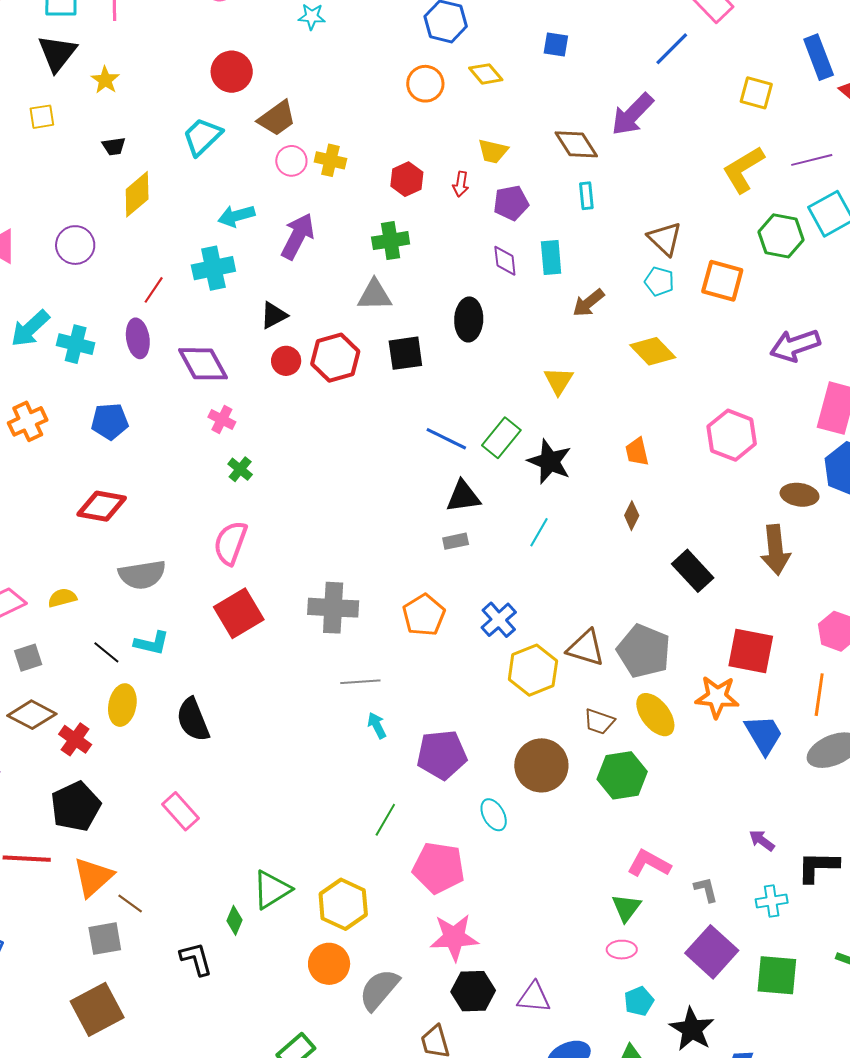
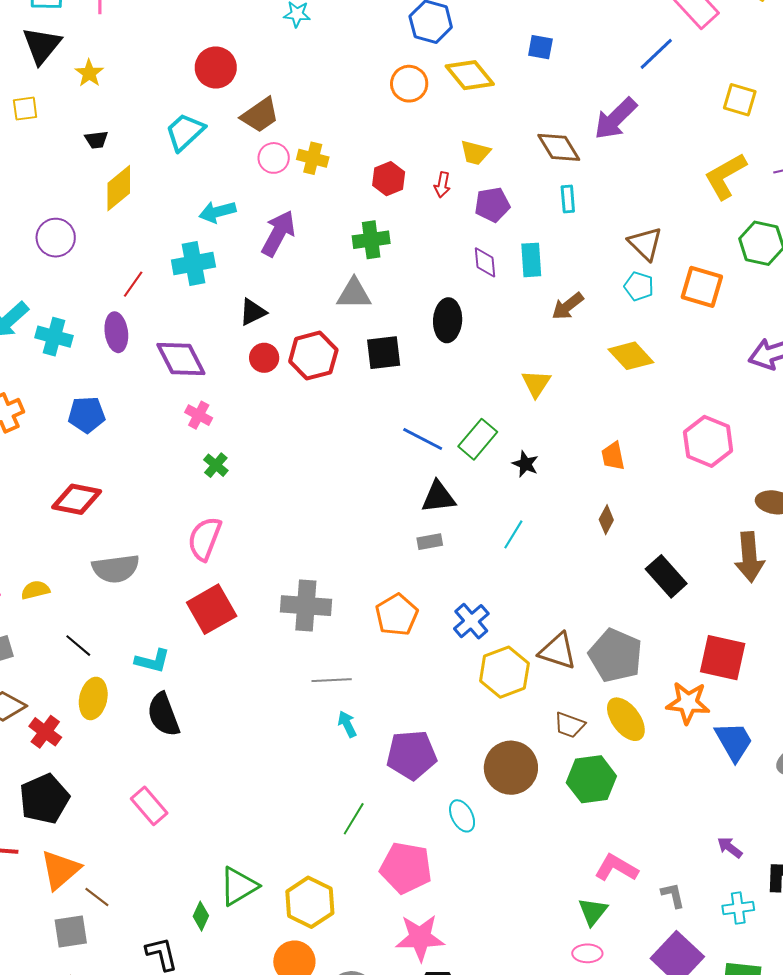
yellow diamond: (486, 74) -> (470, 75), size x1.4
black star: (550, 462) -> (525, 464), size x0.6
cyan L-shape: (152, 643) -> (152, 661), moved

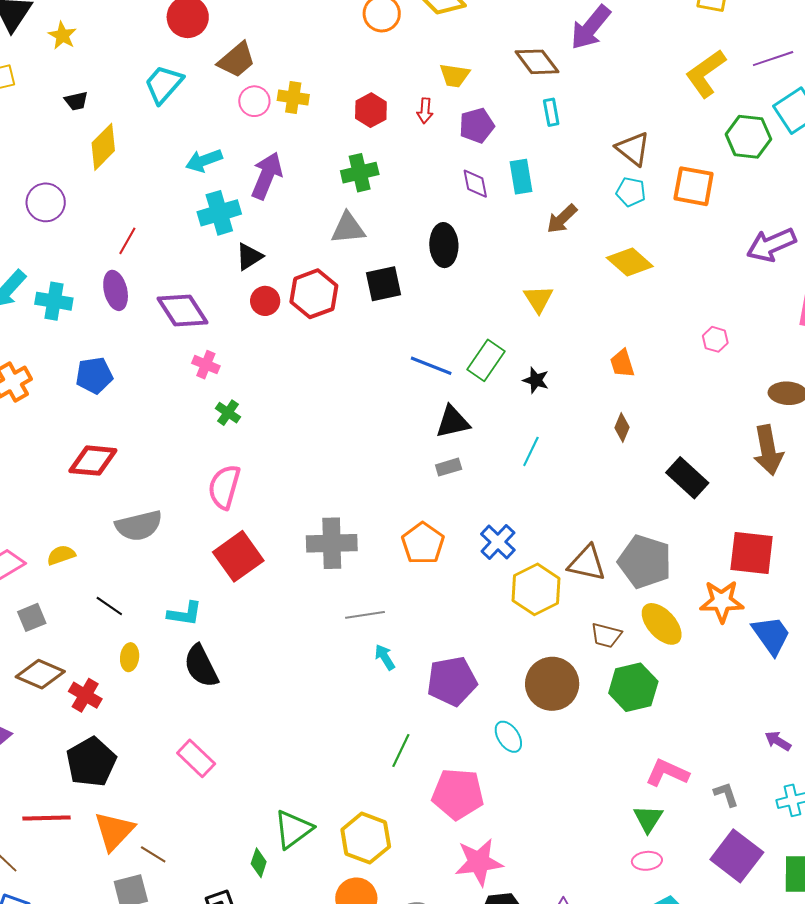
cyan cross: (193, 264) -> (219, 213), moved
pink hexagon: (708, 441) -> (715, 339), size x0.5
yellow ellipse: (93, 698) -> (130, 657), size x0.7

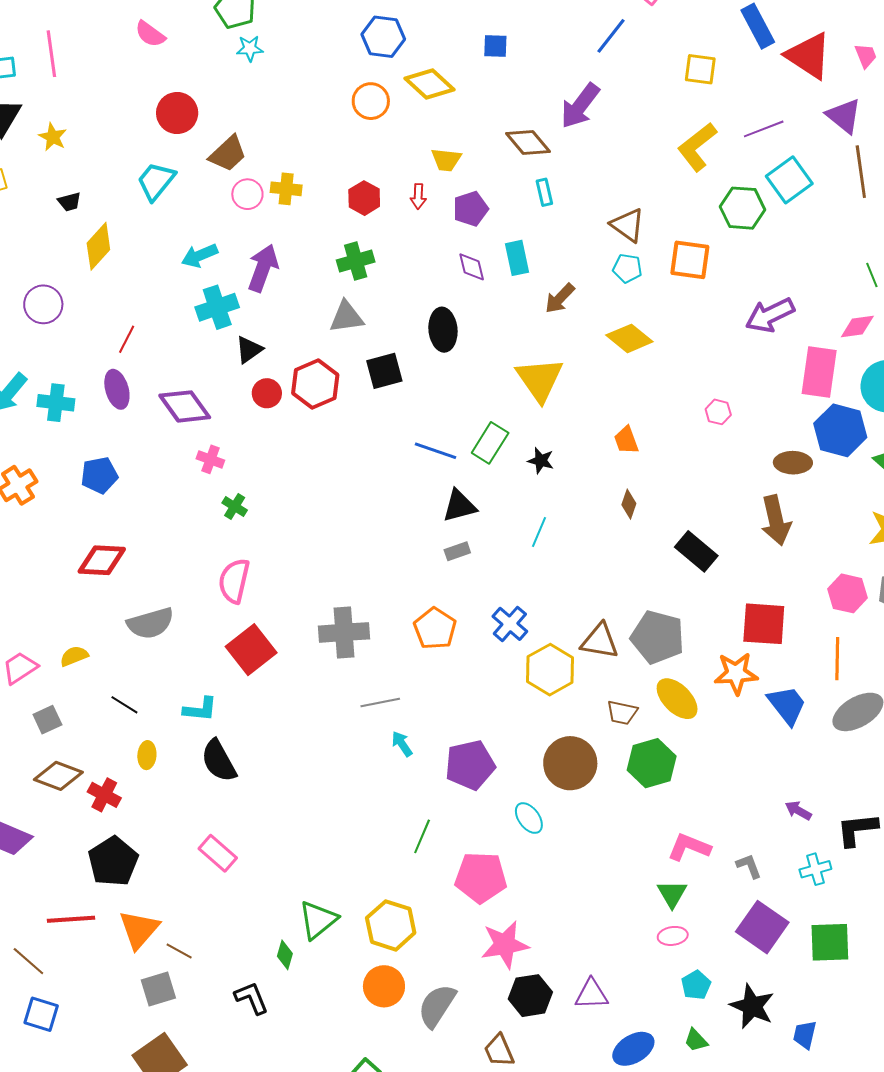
yellow triangle: (538, 299) -> (540, 379), size x1.6

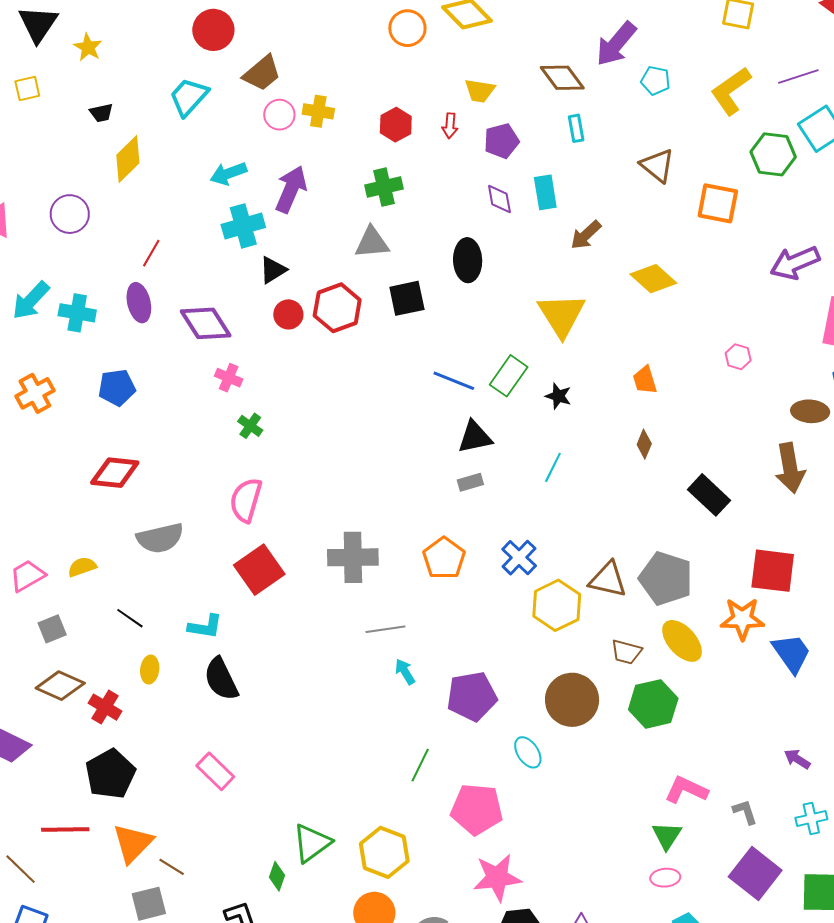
cyan pentagon: (627, 268) -> (655, 81), moved

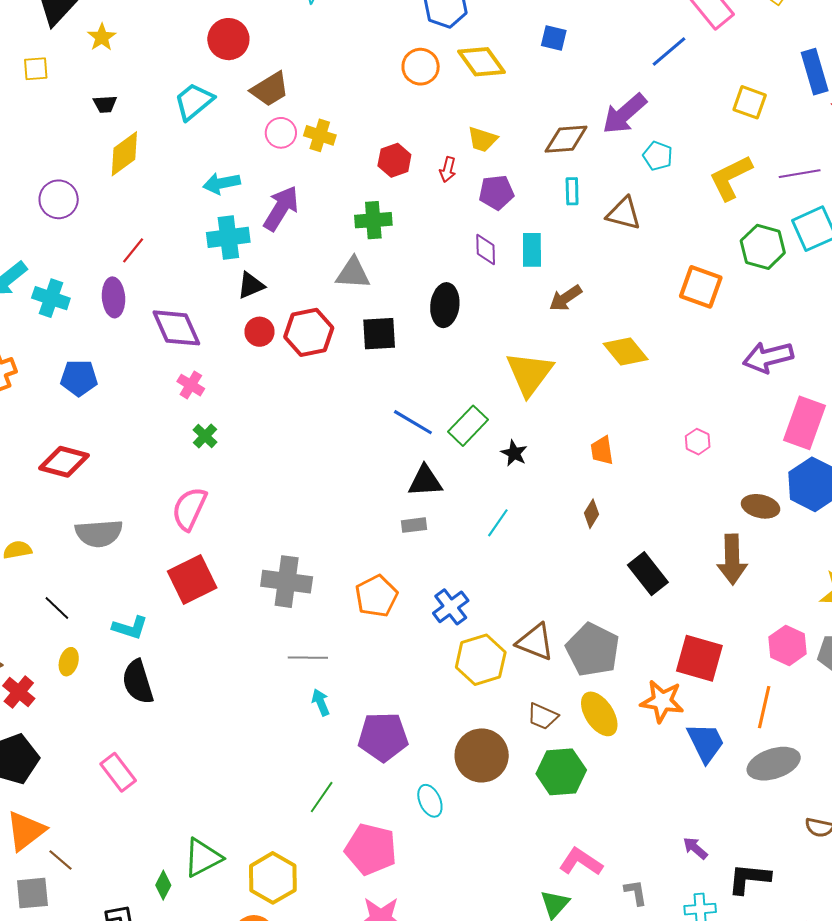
brown diamond: (562, 78) -> (566, 139), turned -66
brown triangle: (657, 165) -> (624, 213), moved, turned -33

